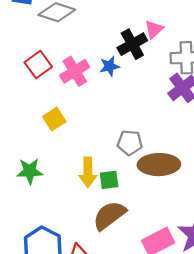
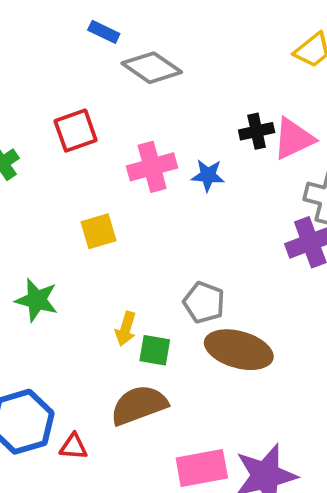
pink triangle: (154, 29) -> (294, 139), size x1.4
black cross: (132, 44) -> (257, 131), moved, size x0.7
red square: (38, 65) -> (76, 131), moved
yellow arrow: (88, 172) -> (126, 329), size x0.7

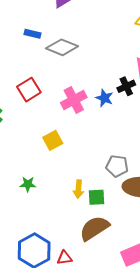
black cross: (257, 131) -> (126, 86), moved
blue star: (208, 175) -> (104, 98), turned 30
green star: (37, 300) -> (28, 184), size x0.7

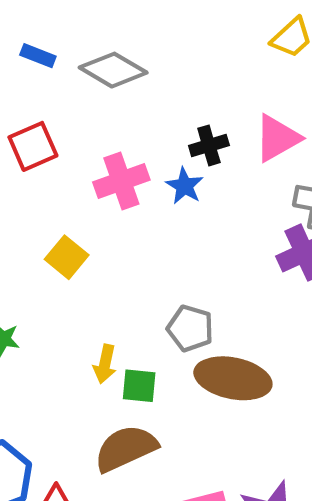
blue rectangle: (32, 34) -> (38, 56), moved
black cross: (126, 86) -> (209, 145), moved
yellow square: (53, 140) -> (67, 257), turned -30

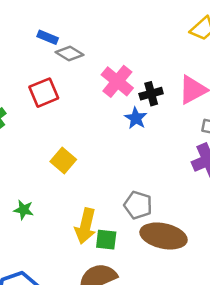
gray diamond: (113, 70) -> (69, 54), moved, size x0.7
pink cross: (121, 181) -> (117, 81), moved, turned -32
yellow arrow: (105, 364) -> (85, 226), size x1.5

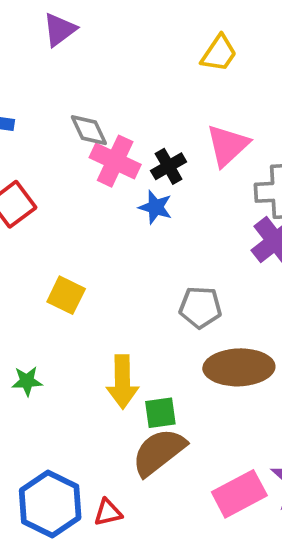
gray diamond: (69, 54) -> (89, 130), moved, turned 48
gray pentagon: (138, 205) -> (200, 307), moved
green square: (106, 240) -> (160, 413), moved

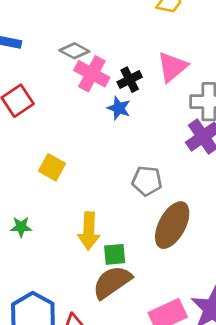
gray diamond: (89, 130) -> (74, 51), turned -40
brown ellipse: (239, 367) -> (172, 225), turned -63

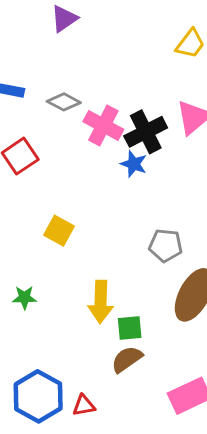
gray diamond: (74, 51) -> (64, 102), moved
black cross: (130, 80) -> (146, 132), size x1.5
brown semicircle: (112, 282) -> (127, 359), size x0.7

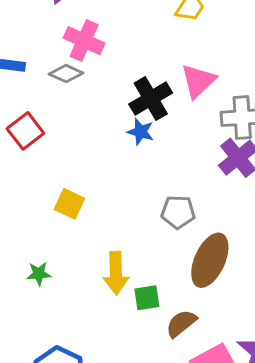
pink cross: (103, 126) -> (84, 41), moved
brown semicircle: (127, 359) -> (181, 323), moved

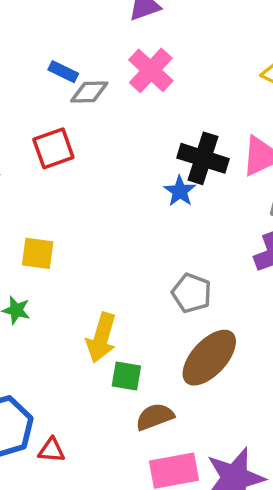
gray diamond: (66, 74) -> (89, 92), moved, turned -44
black cross: (151, 99) -> (203, 158), turned 30
yellow square: (69, 204) -> (38, 253), moved, turned -36

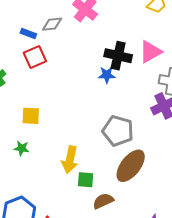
blue rectangle: (63, 72) -> (28, 34), moved
blue star: (180, 191) -> (107, 75), turned -30
gray pentagon: (192, 293) -> (118, 131), size x1.4

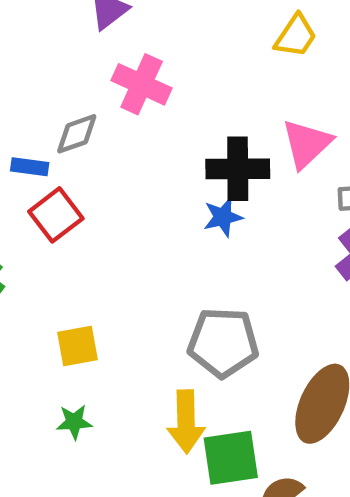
gray pentagon: (118, 131) -> (223, 343), moved
green square: (86, 180) -> (231, 458), size x1.5

